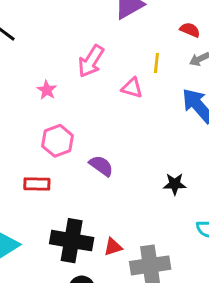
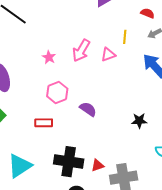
pink arrow: (91, 61) -> (81, 50), moved
pink triangle: (132, 88) -> (108, 55), turned -35

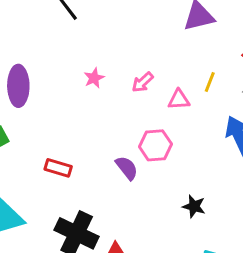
pink arrow: (81, 50) -> (143, 82), size x0.7
pink hexagon: (57, 92) -> (155, 145), moved

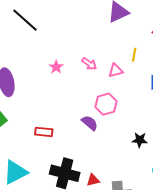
pink arrow: (143, 82) -> (89, 64), turned -91

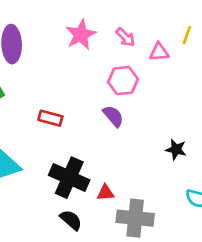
pink star: (56, 67) -> (81, 35), size x1.6
pink hexagon: (106, 104) -> (123, 81), moved

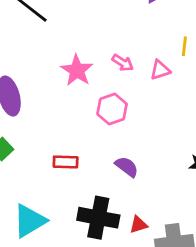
pink hexagon: (123, 81) -> (112, 109), moved
purple semicircle: (113, 116) -> (127, 167), moved

